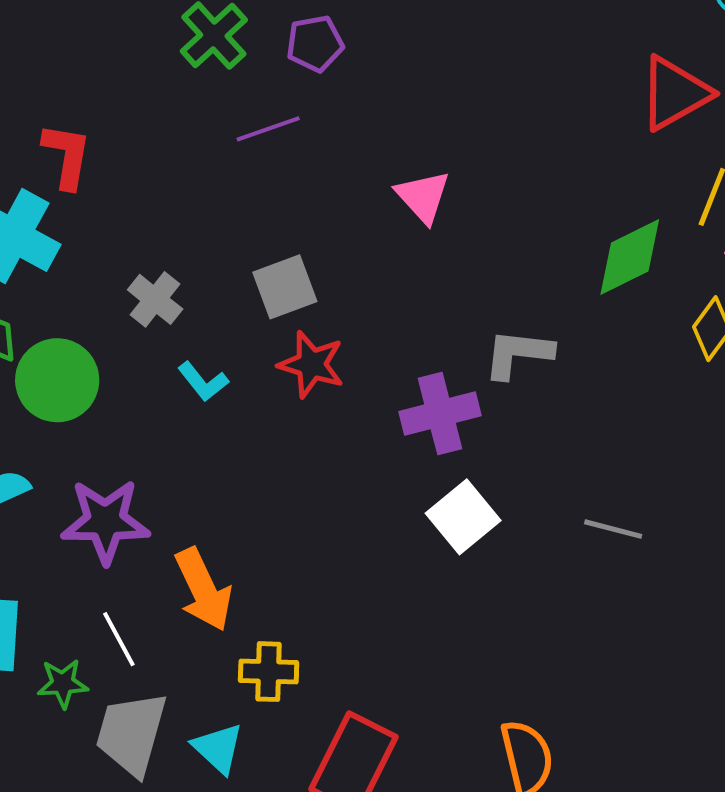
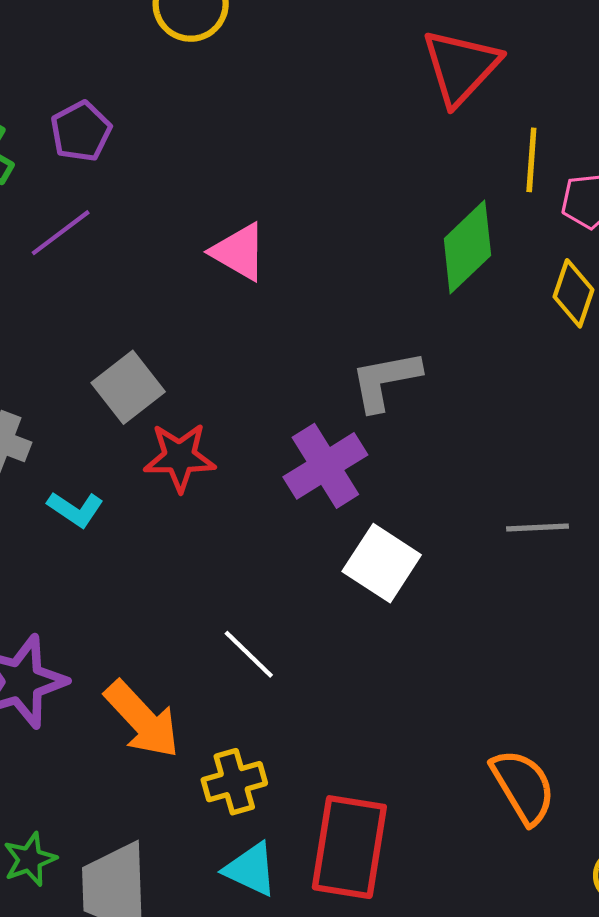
white line: (119, 639) -> (249, 654), moved
cyan triangle: (218, 748) -> (251, 869), moved

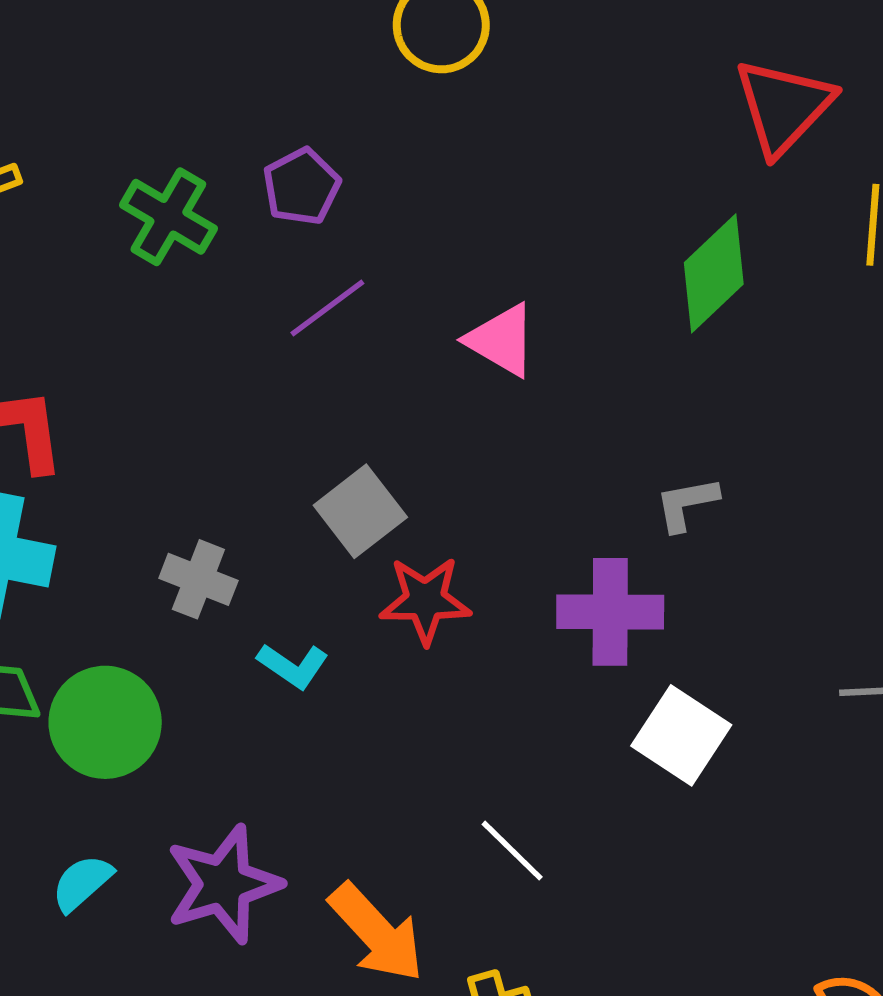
purple line: (61, 233) -> (327, 308), moved
green diamond: (467, 247) -> (714, 273), moved
gray L-shape: (385, 380) -> (687, 504), size x0.7
purple cross: (325, 466) -> (610, 612), turned 32

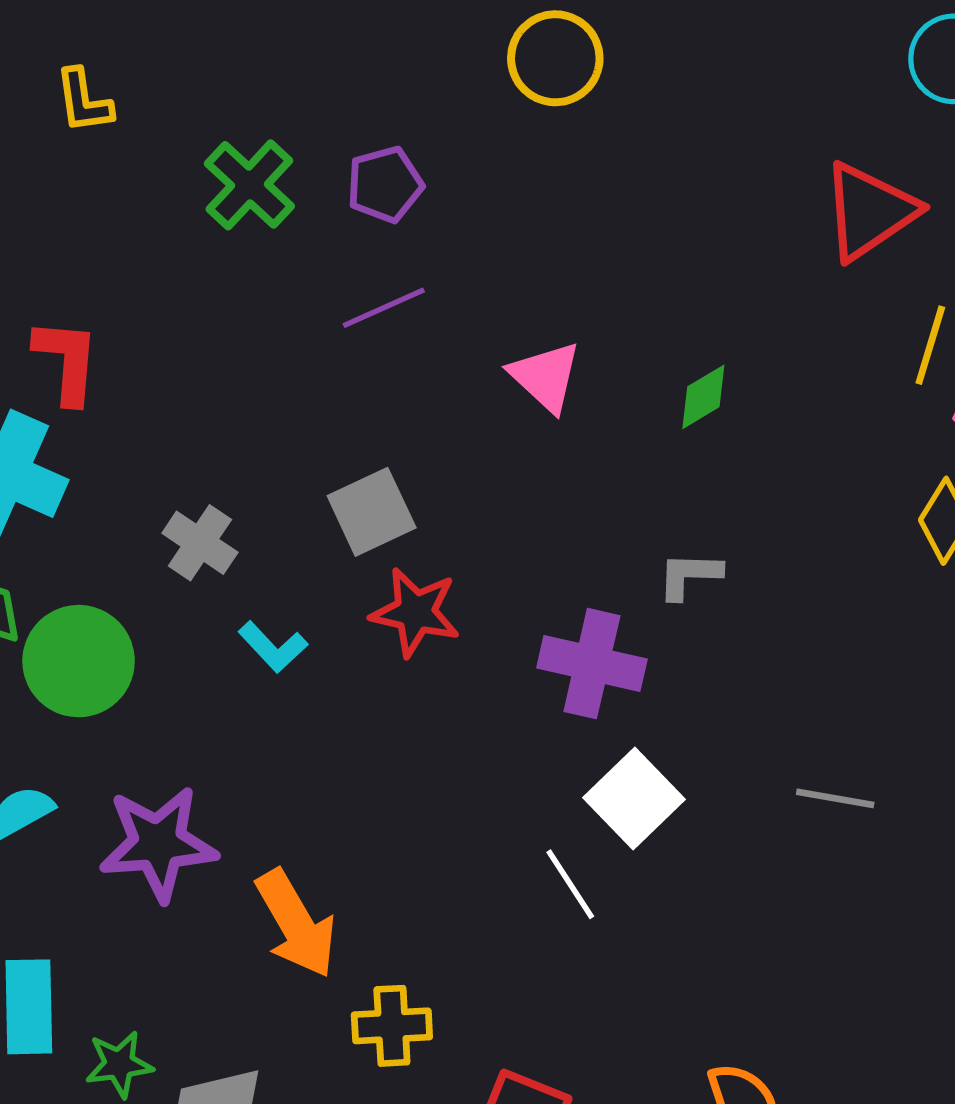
green diamond: (714, 273) -> (703, 397), moved, size x0.6
white line: (512, 851) -> (570, 884), moved

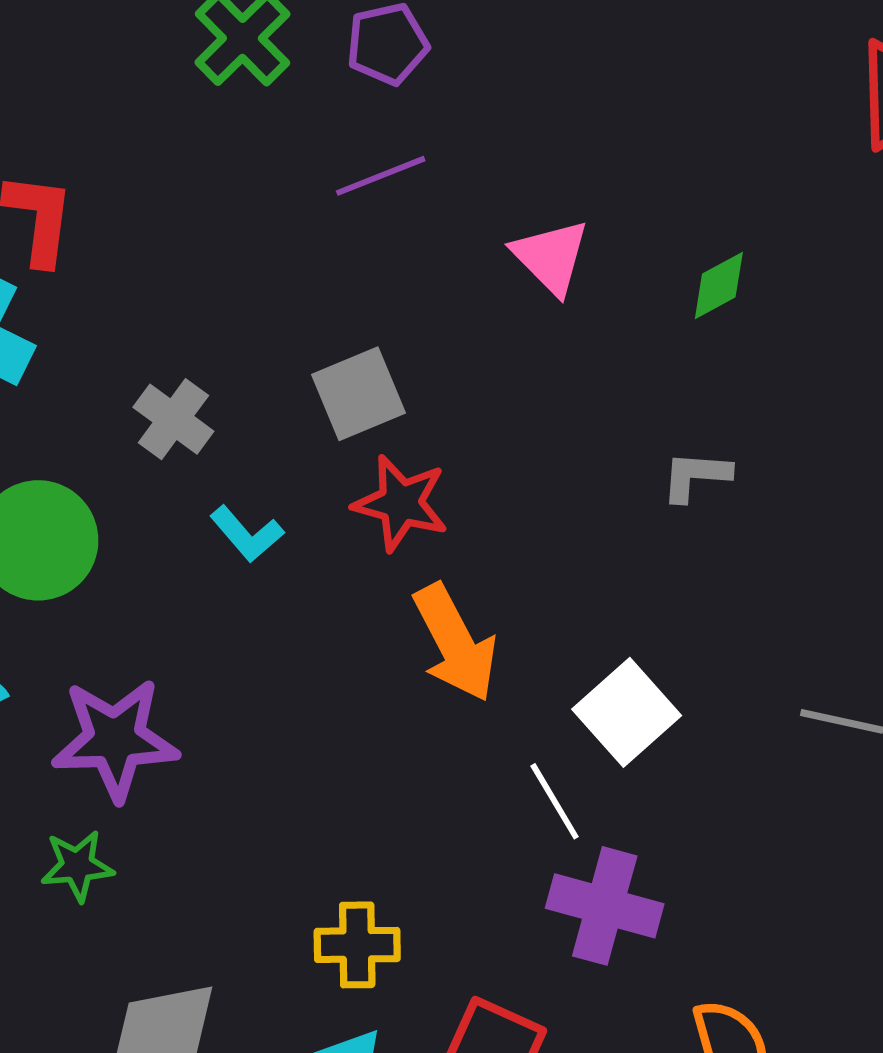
purple cross: (592, 664) -> (605, 906), moved
orange arrow: (296, 924) -> (455, 643), moved
green star: (119, 1064) -> (77, 866), moved

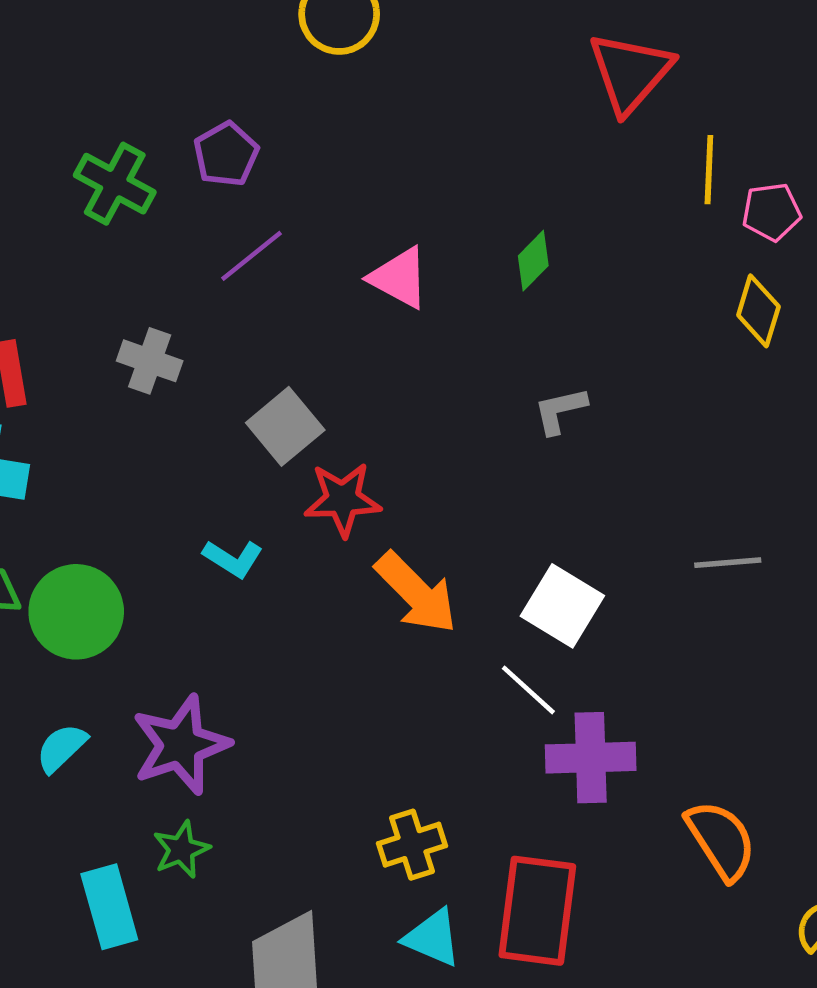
gray cross: (173, 419) -> (150, 361), moved

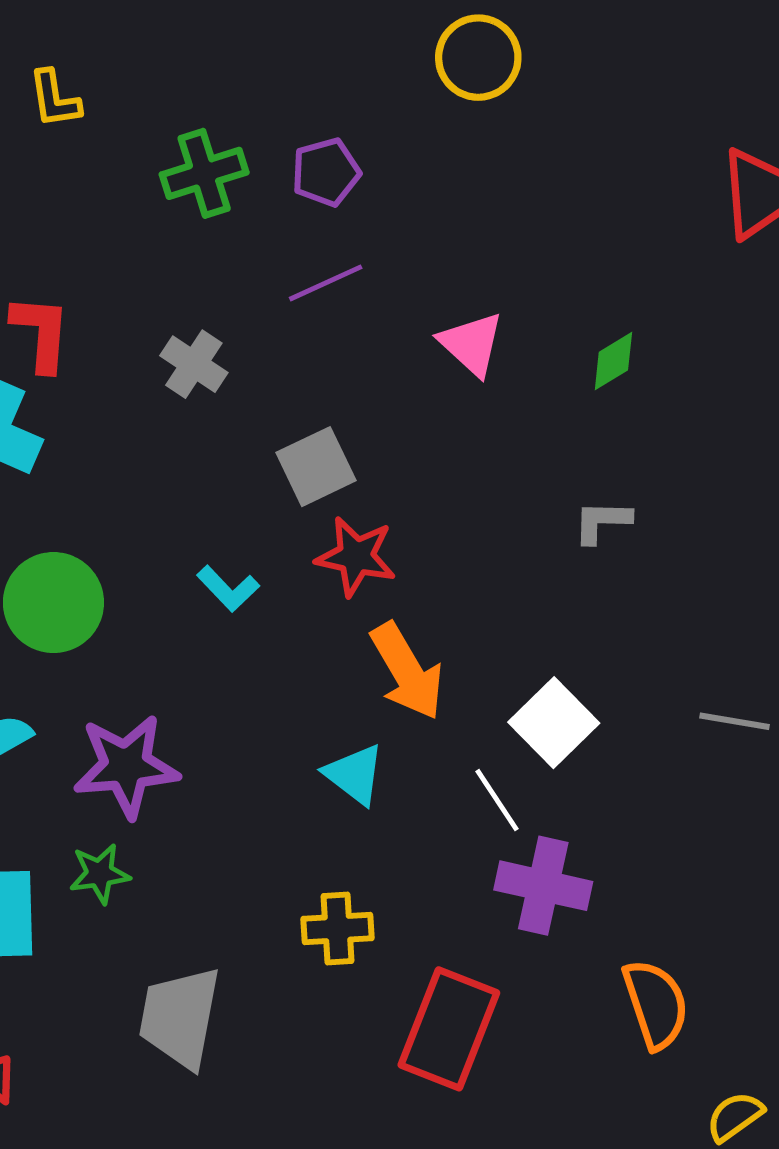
green cross: (115, 184) -> (204, 173), turned 30
cyan triangle: (433, 938) -> (354, 774), moved

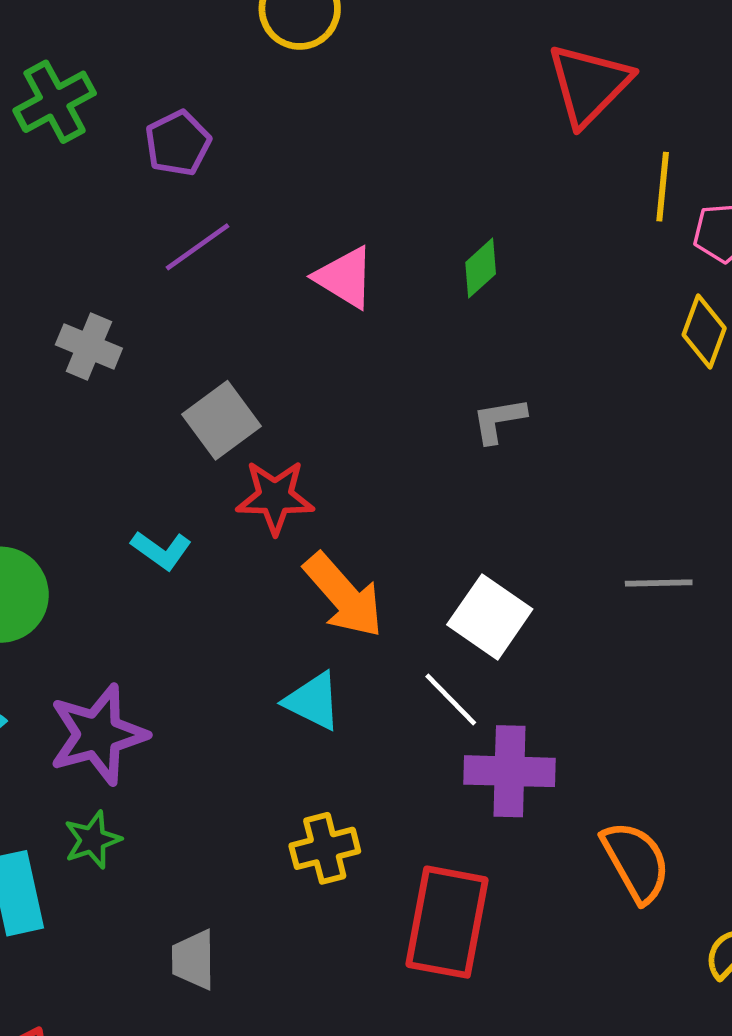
green cross: (204, 173) -> (55, 102), moved
gray trapezoid: (180, 1017) -> (193, 960), size x0.6

